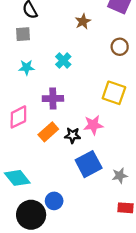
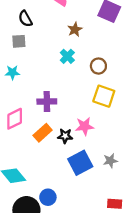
brown circle: (120, 47) -> (98, 66), moved
cyan cross: (63, 61) -> (67, 56), moved
cyan star: (26, 67) -> (12, 72), moved
gray star: (120, 176) -> (110, 161), moved

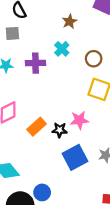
purple cross: (47, 101) -> (36, 63), moved

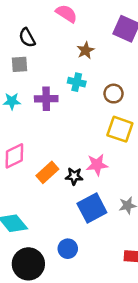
cyan cross: (62, 49) -> (77, 82), turned -32
blue circle: (42, 192) -> (68, 249), moved

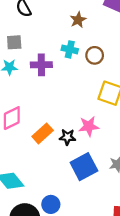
gray square: (19, 64) -> (14, 42), moved
brown circle: (114, 94) -> (95, 55), moved
blue circle: (68, 249) -> (51, 204), moved

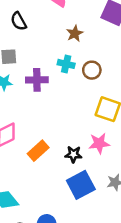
pink star: (89, 126) -> (99, 143), moved
black star: (67, 137) -> (74, 154), moved

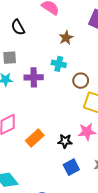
brown circle: (92, 70) -> (81, 81), moved
blue square: (81, 185) -> (71, 167), size x0.7

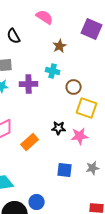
black star: (65, 141) -> (59, 128), moved
blue square: (71, 167) -> (65, 170), turned 35

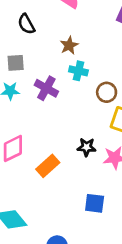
brown star: (60, 46) -> (69, 45), moved
purple cross: (29, 84) -> (46, 88), turned 30

